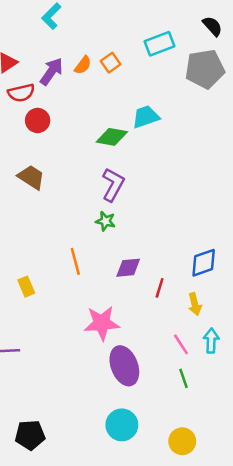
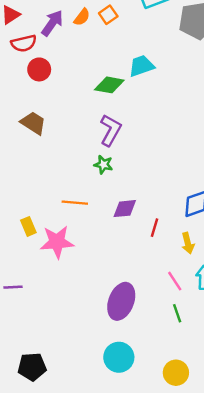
orange line: (75, 261) -> (75, 203), turned -70
pink star: (102, 323) -> (57, 242), moved
purple ellipse: (124, 366) -> (121, 301), turned 42

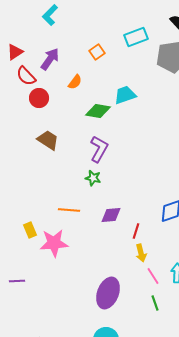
orange semicircle: (82, 17) -> (75, 82), moved
red semicircle: (24, 43) -> (26, 76), turned 60
brown trapezoid: (33, 123) -> (48, 140), moved
yellow arrow: (188, 243) -> (141, 253), moved

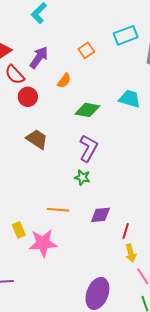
cyan trapezoid: (125, 95) -> (130, 99), moved, turned 35

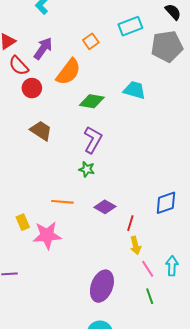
orange semicircle: (64, 81) -> (68, 72), size x1.8
purple diamond: (100, 215) -> (105, 207), turned 35

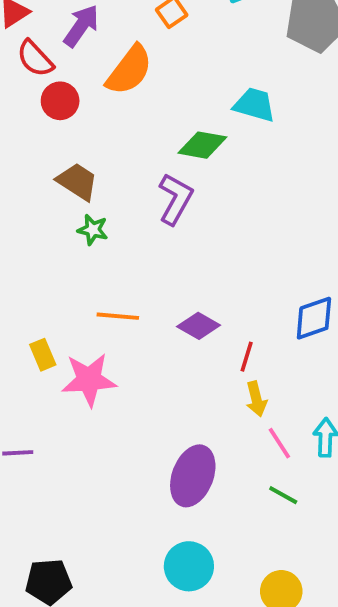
green diamond: (92, 101) -> (202, 145), moved
green star: (87, 169) -> (93, 230), moved
green line: (150, 296) -> (283, 495), turned -42

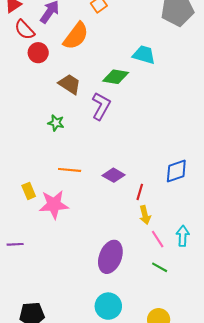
brown trapezoid: (77, 182) -> (70, 84), moved

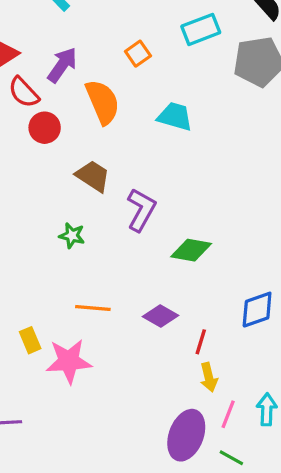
orange semicircle: (76, 36) -> (103, 102), turned -60
cyan trapezoid: (144, 55) -> (175, 116), moved
green diamond: (116, 77) -> (191, 250), moved
pink line: (158, 239) -> (228, 414), turned 54
purple ellipse: (110, 257) -> (186, 435), moved

